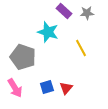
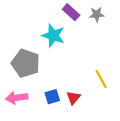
yellow line: (81, 48) -> (101, 79), moved
pink arrow: (15, 88) -> (17, 98), turned 114

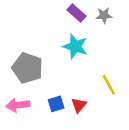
cyan star: (53, 36) -> (75, 46), moved

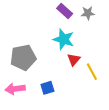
gray pentagon: (27, 68) -> (23, 58), turned -30
red triangle: (79, 105) -> (74, 60), moved

